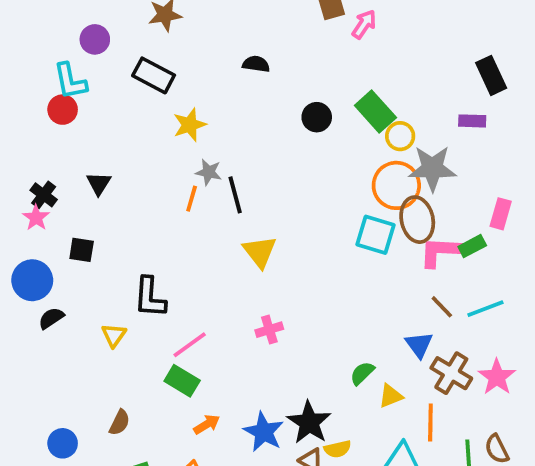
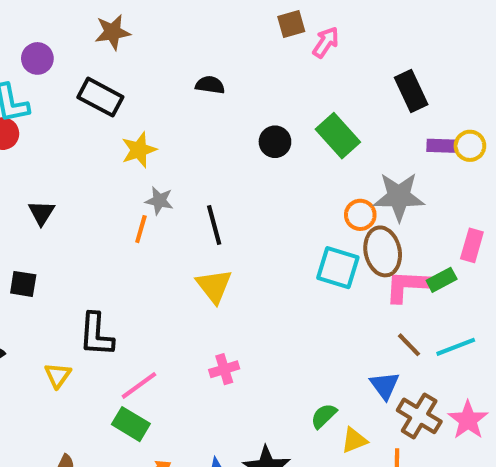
black rectangle: (491, 75) -> (411, 91), moved
yellow circle: (400, 136) -> (470, 146), moved
orange circle: (396, 185) -> (360, 215), size x0.6
black line: (235, 195) -> (214, 225), moved

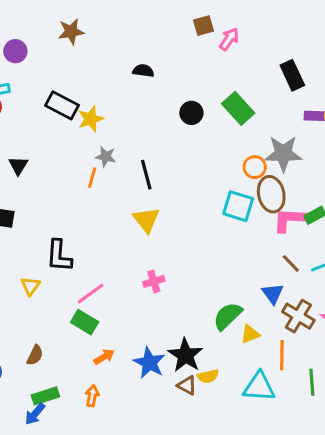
black rectangle: (100, 97) -> (62, 105), moved
green semicircle: (324, 416) -> (228, 316), size x1.5

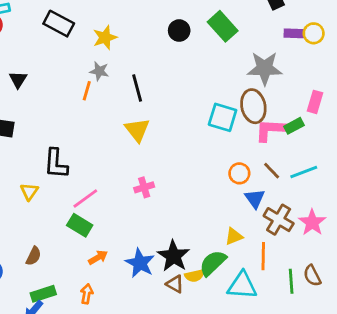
yellow star: (91, 119) -> (105, 38), moved
orange circle: (255, 167) -> (239, 173), moved
green semicircle: (228, 316) -> (213, 263), moved

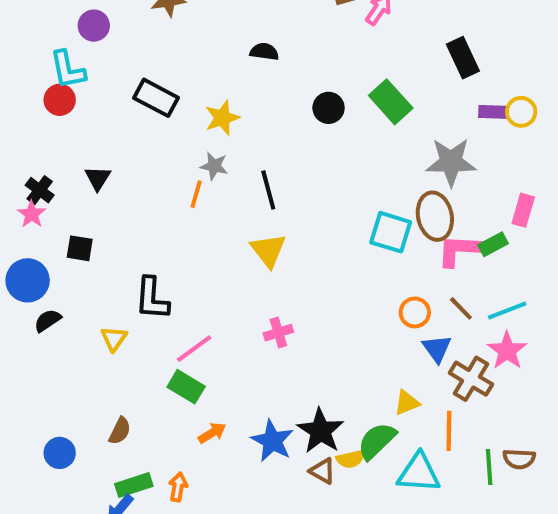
pink star: (312, 222) -> (507, 351), moved
brown semicircle: (312, 276) -> (519, 459), turned -60
orange arrow: (87, 294) -> (178, 487), moved

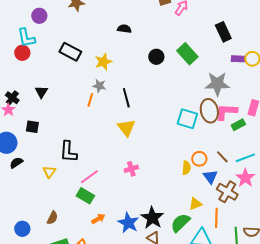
pink L-shape: (459, 250) -> (226, 112), moved
yellow semicircle: (351, 459) -> (186, 168), moved, turned -72

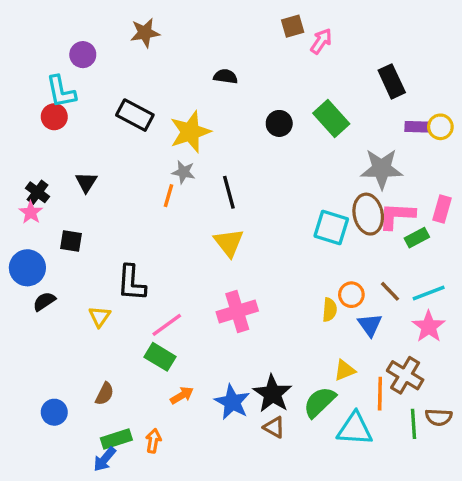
yellow star: (103, 62) -> (190, 132), size x1.4
pink cross: (131, 169) -> (237, 311), size x1.6
brown cross: (227, 192) -> (405, 375), moved

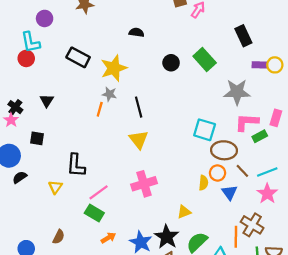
brown ellipse: (368, 214) -> (224, 150), moved, turned -75
yellow triangle: (345, 370) -> (184, 212), moved

